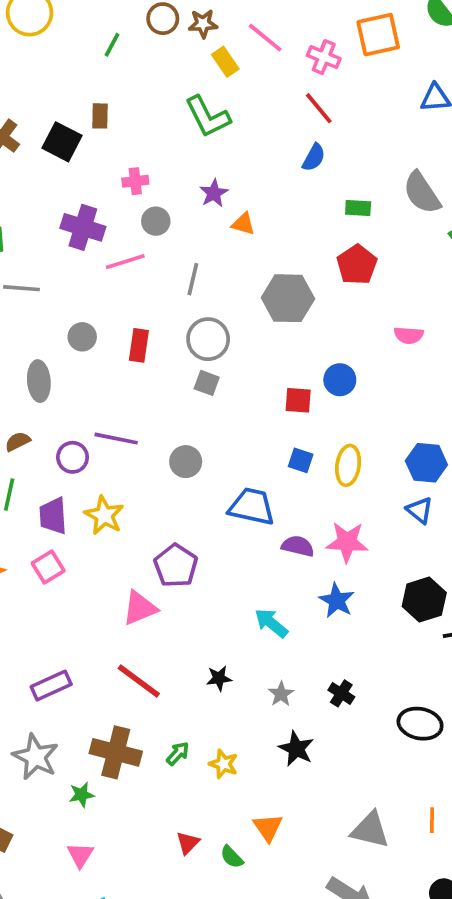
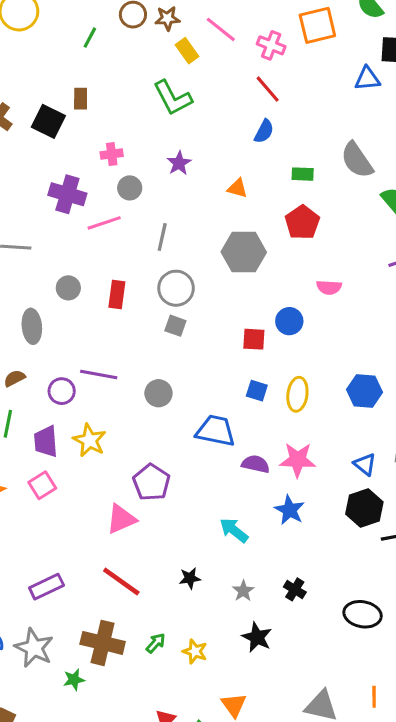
orange triangle: (243, 224) -> (237, 188), moved
pink semicircle: (409, 335) -> (329, 287), moved
blue triangle: (420, 510) -> (365, 464), moved

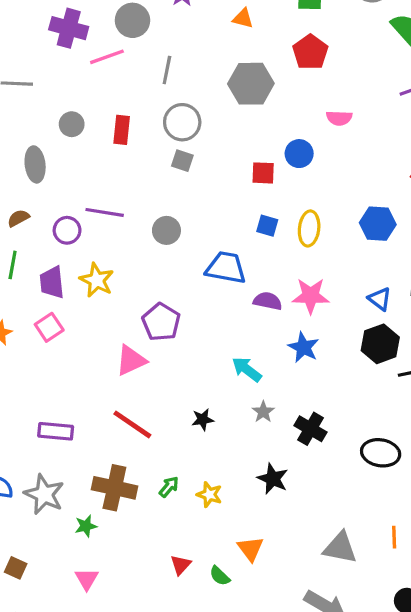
gray circle: (130, 188) -> (132, 20), size x1.4
purple rectangle: (46, 587) -> (56, 431), turned 32
black cross: (295, 589) -> (311, 429), size x1.4
gray star: (243, 591) -> (263, 412), moved

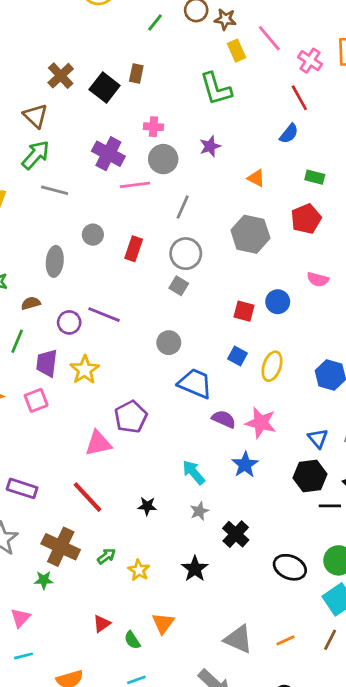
gray circle: (166, 230) -> (169, 343), moved
green star: (86, 526) -> (44, 580), moved
orange line: (394, 537) -> (285, 640), turned 54

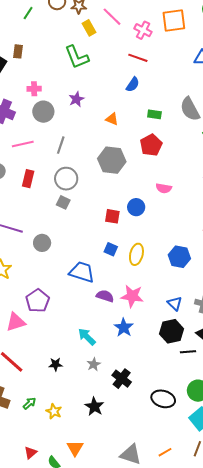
red line: (299, 98) -> (138, 58), turned -36
pink line: (135, 185) -> (23, 144), moved
gray circle: (169, 343) -> (42, 243), moved

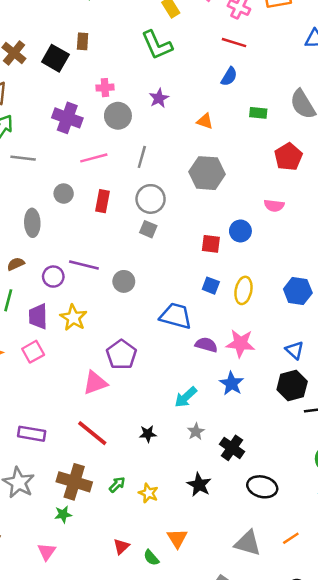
red pentagon: (151, 145) -> (288, 157), moved
cyan arrow: (87, 337) -> (186, 397), turned -84
black ellipse: (163, 399) -> (262, 487), moved

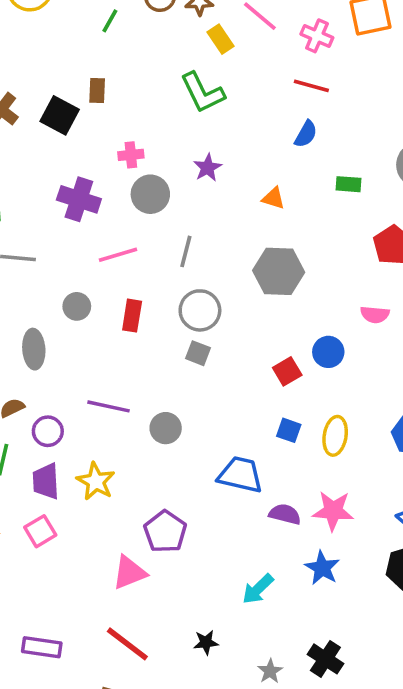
red square: (211, 244) -> (287, 371), turned -36
purple circle: (53, 277) -> (48, 431), moved
gray star: (196, 432) -> (270, 671), moved

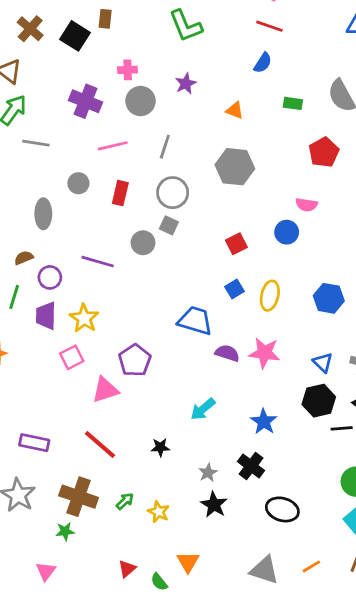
blue circle: (328, 352) -> (287, 232), moved
gray circle: (166, 428) -> (143, 243), moved
blue square: (289, 430) -> (235, 289), turned 36
pink square: (40, 531) -> (72, 357), moved
blue star: (322, 568) -> (264, 422), moved

